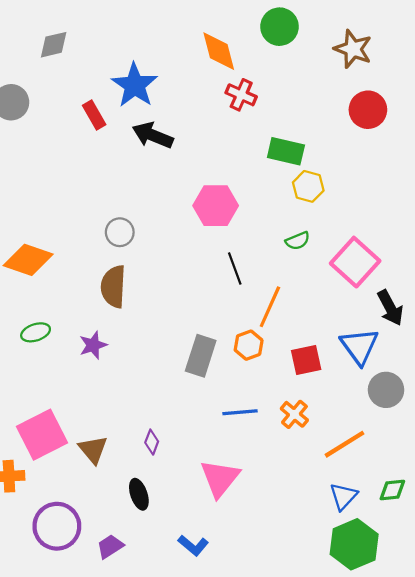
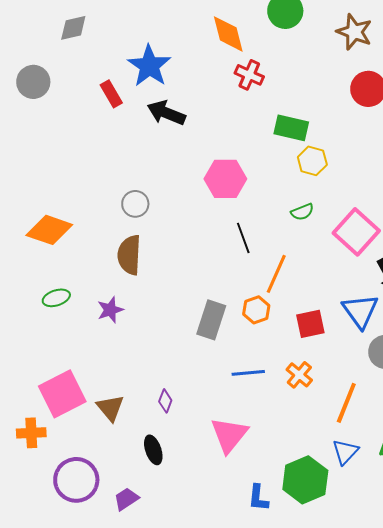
orange line: (344, 444) -> (346, 403), turned -36
green hexagon: (354, 544) -> (305, 480), moved
blue L-shape: (193, 545) -> (258, 498), moved, turned 56

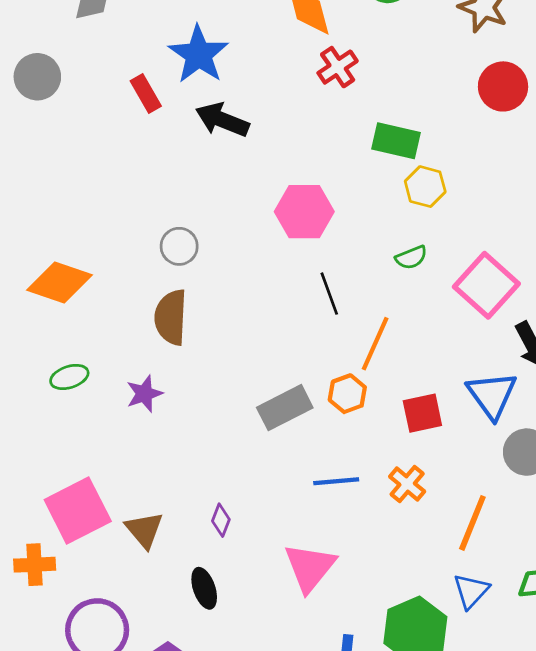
red cross: (249, 75) -> (338, 67), turned 32
gray rectangle: (211, 320) -> (285, 408), turned 45

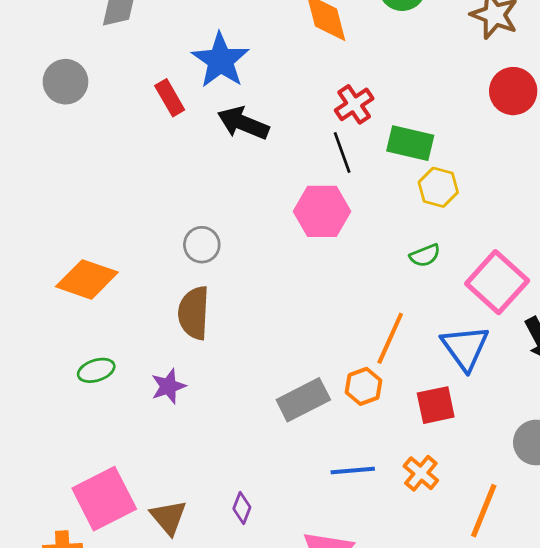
red cross: (338, 67) -> (354, 104), moved
black line: (329, 294) -> (342, 153), moved
blue triangle: (492, 395) -> (465, 348), moved

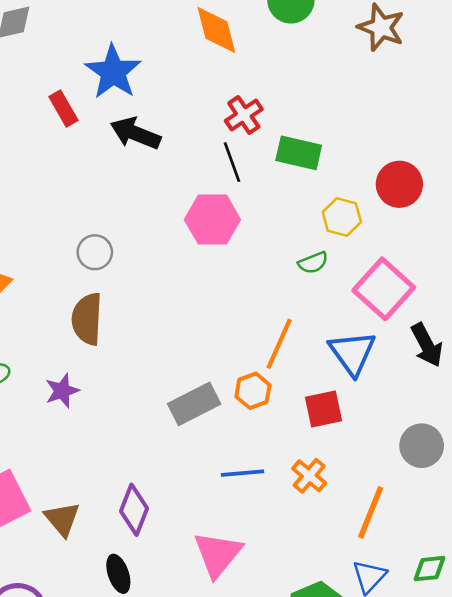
red circle: (513, 91) -> (399, 184), moved
yellow hexagon: (438, 187) -> (342, 217), moved
purple diamond: (242, 508) -> (134, 510), size x1.6

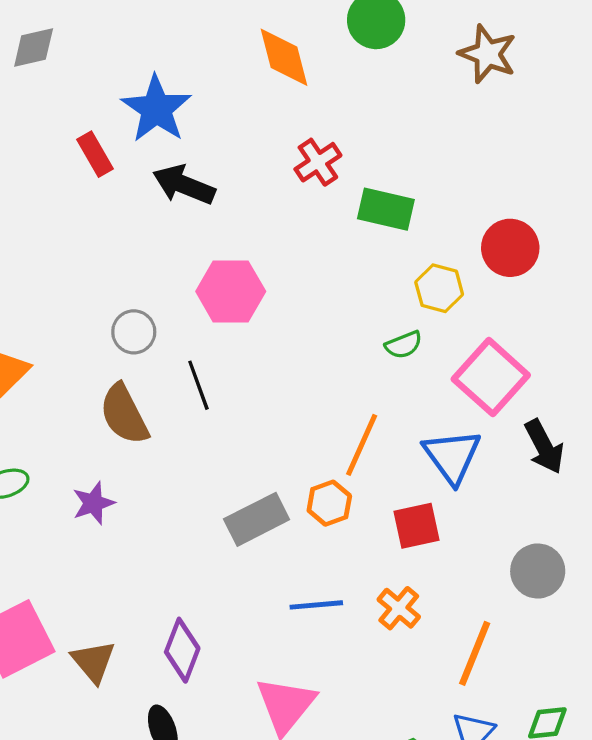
black line: (232, 162) -> (198, 385), moved
pink hexagon: (212, 220) -> (231, 291), moved
brown semicircle: (87, 319) -> (124, 414), turned -30

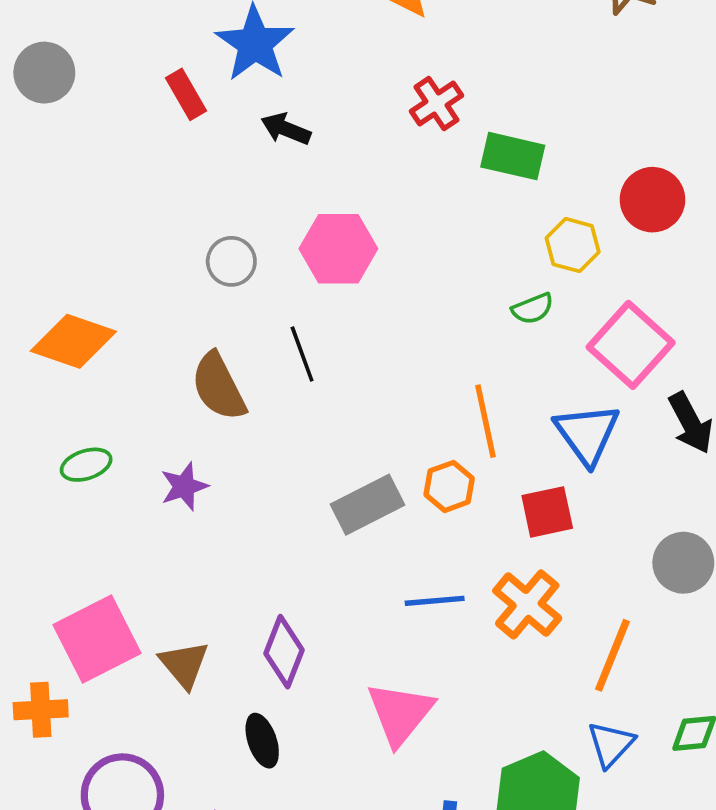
black arrow: (184, 185) -> (286, 129), size x0.7
gray circle: (134, 332) -> (231, 261), moved
orange line: (362, 445) -> (485, 421), turned -36
orange cross: (399, 608) -> (527, 604), size x1.4

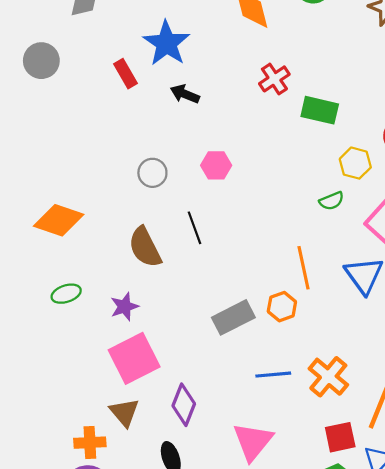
pink hexagon: (338, 249) -> (216, 165), size x0.7
red square: (547, 512) -> (340, 437), moved
pink square: (97, 639) -> (134, 358), moved
orange cross: (41, 710) -> (90, 443), moved

